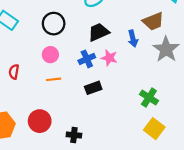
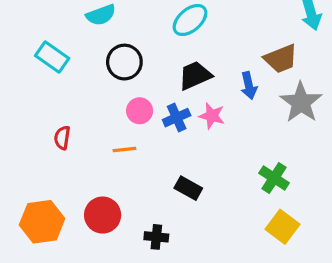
pink circle: (50, 55) -> (140, 111), moved
black rectangle: (93, 88) -> (188, 188), moved, turned 49

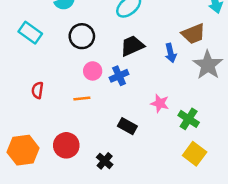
pink star: (212, 116) -> (160, 103), moved
black cross: (156, 237) -> (105, 161), turned 35

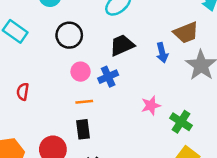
orange line: (82, 99) -> (84, 102), moved
pink star: (160, 103) -> (151, 105), turned -30
black rectangle: (127, 126) -> (83, 129), moved, turned 54

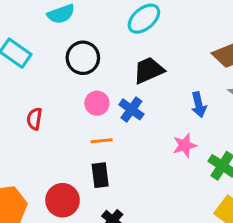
blue arrow: (162, 53) -> (199, 105), moved
blue cross: (108, 77) -> (131, 109), turned -30
red semicircle: (23, 92) -> (34, 119), moved

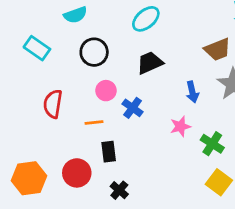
blue cross: (131, 109) -> (133, 108), moved
red semicircle: (34, 119) -> (53, 104), size x1.5
orange line: (102, 141) -> (94, 122), moved

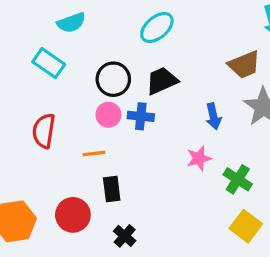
cyan rectangle: (37, 48) -> (49, 63), moved
black circle: (94, 52) -> (113, 79), moved
blue cross: (133, 108) -> (141, 116), moved, turned -30

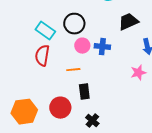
cyan rectangle: (49, 63) -> (45, 31), moved
black circle: (113, 79) -> (74, 24), moved
black trapezoid: (162, 81) -> (128, 22), moved

